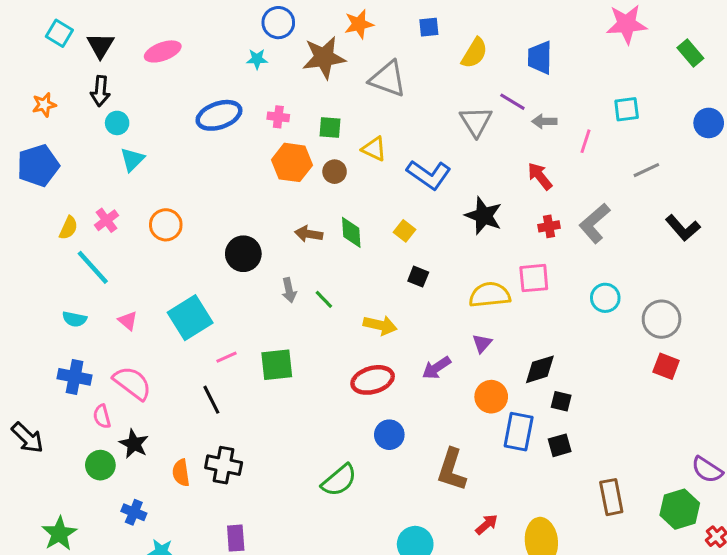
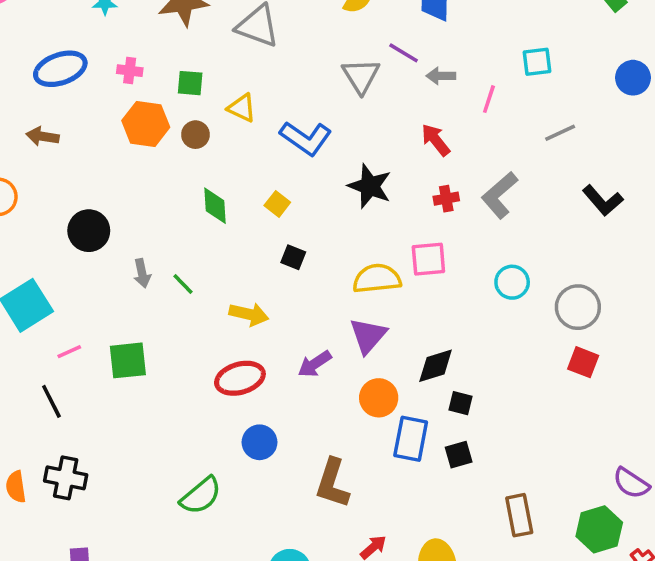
brown arrow: (309, 234) -> (43, 136), moved
purple triangle: (482, 343) -> (368, 336), size x1.6

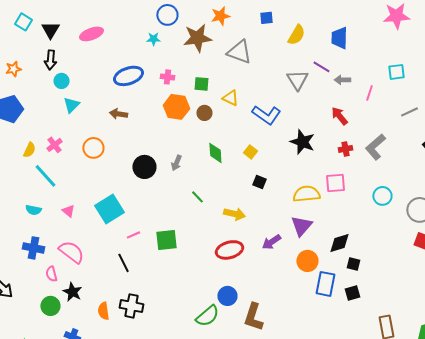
gray arrow: (142, 273) -> (176, 163), moved, turned 35
blue circle: (260, 442) -> (227, 296), moved
brown L-shape: (332, 483) -> (253, 317), moved

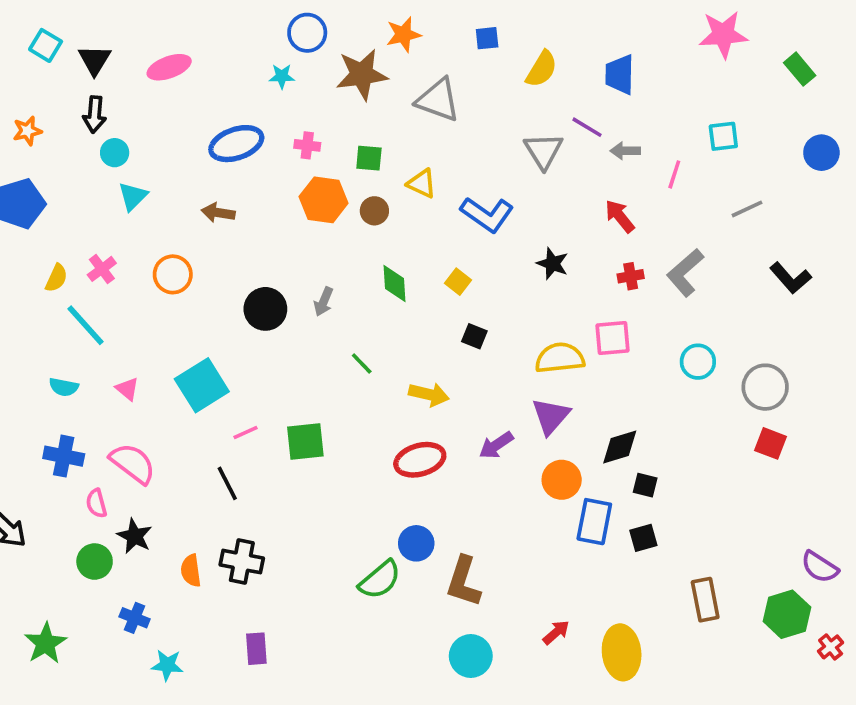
black star: (302, 142) -> (553, 263), size x0.7

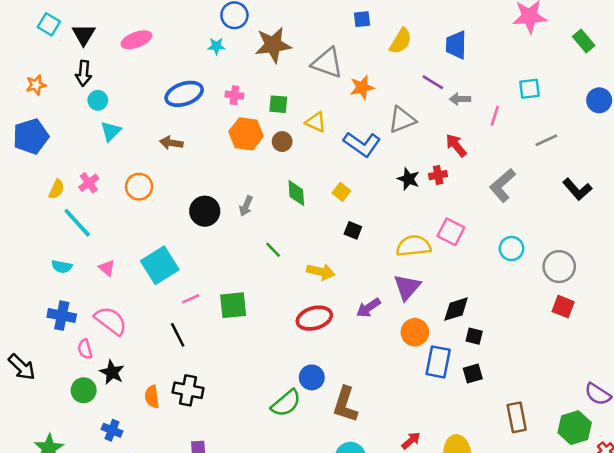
orange star: (404, 35) -> (362, 87), moved
gray triangle: (543, 151) -> (402, 120), moved, turned 40
red cross: (631, 276) -> (438, 175), moved
pink square: (612, 338) -> (451, 232), turned 32

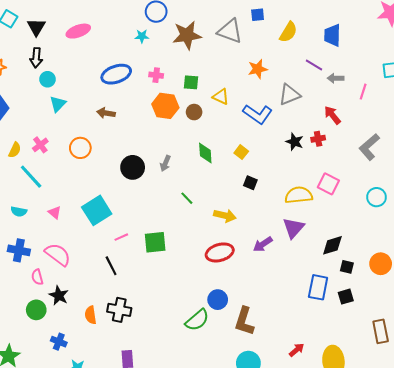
gray triangle: (327, 63) -> (230, 31), moved
orange circle: (415, 332) -> (381, 264), moved

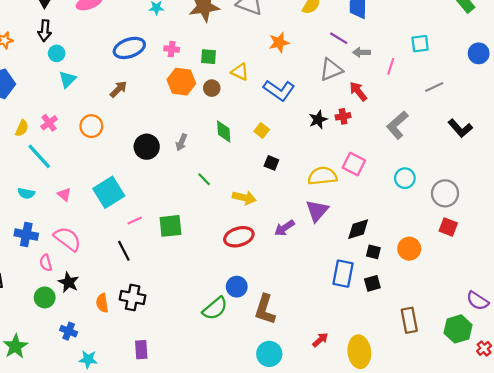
gray triangle: (289, 95) -> (331, 70), moved
brown arrow: (106, 113) -> (118, 89), turned 126
black star: (295, 142) -> (318, 120), turned 30

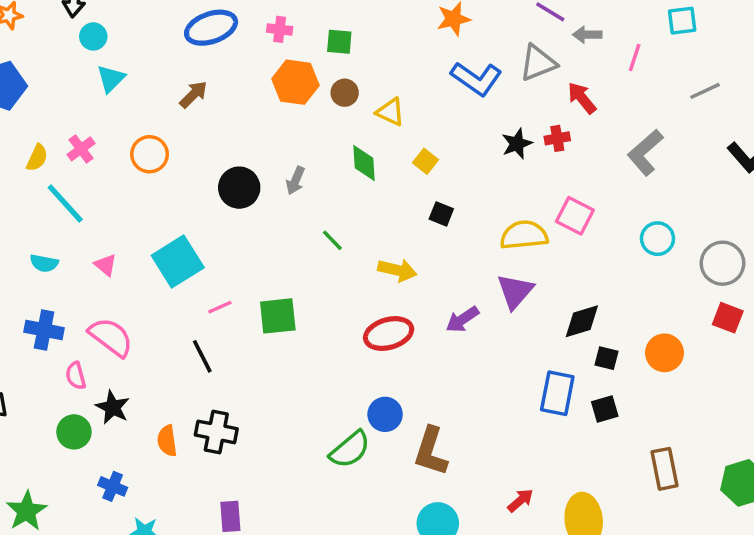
yellow triangle: (240, 72) -> (390, 112), moved
blue L-shape: (279, 90) -> (476, 79), moved

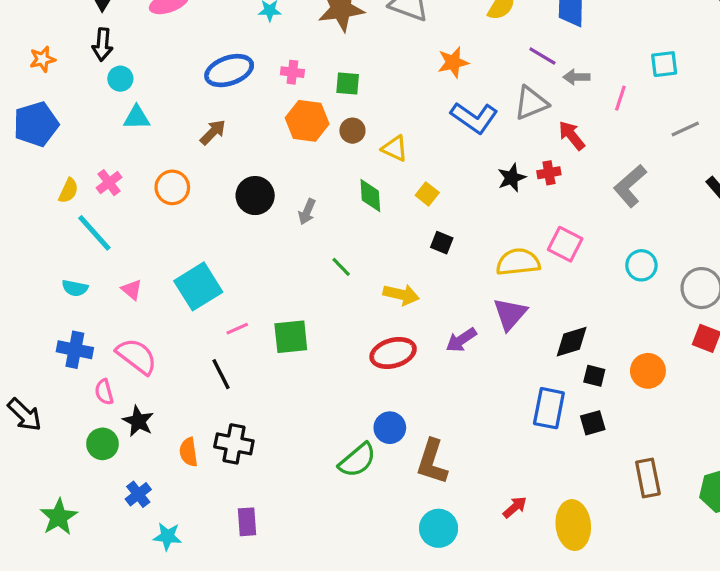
cyan triangle: (111, 79) -> (137, 118), turned 44
black circle: (239, 188) -> (255, 196), moved
blue cross: (113, 486) -> (138, 494), turned 30

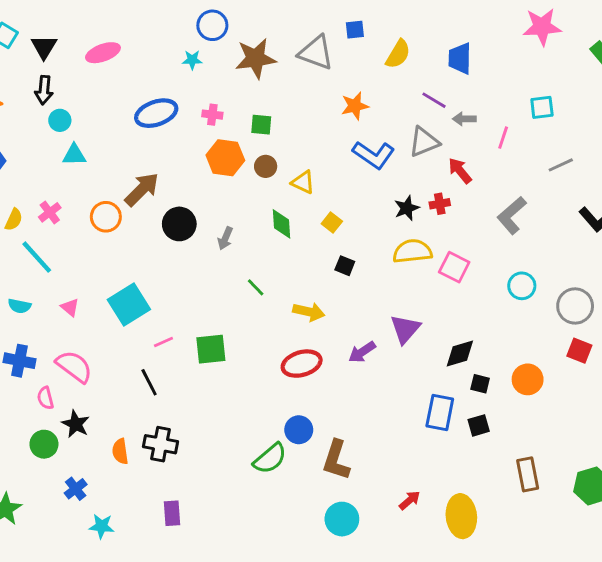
brown arrow: (213, 132) -> (142, 189), moved, size x1.5
yellow semicircle: (518, 262) -> (412, 251), moved

